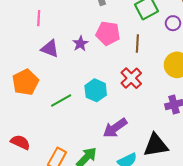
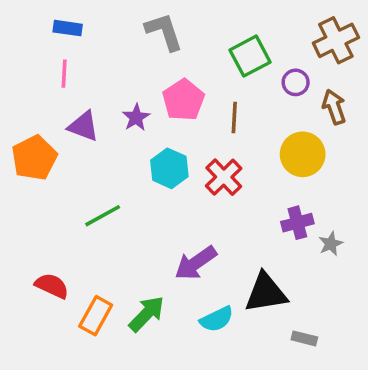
pink pentagon: (108, 33) -> (183, 100), turned 30
orange pentagon: (25, 82) -> (34, 158), moved
cyan hexagon: (96, 90) -> (169, 168), moved
red semicircle: (20, 142) -> (52, 286), moved

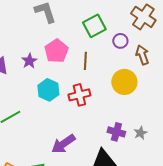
brown cross: (336, 40) -> (143, 17), turned -30
red cross: (224, 177) -> (79, 95), turned 30
purple cross: (297, 223) -> (116, 132), moved, turned 30

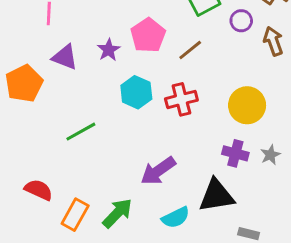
brown line: (85, 61) -> (190, 50), turned 48
yellow circle: (124, 82) -> (247, 105), moved

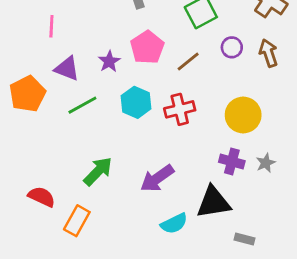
purple circle: (241, 21) -> (232, 47), moved
green line: (81, 132) -> (82, 105), moved
green arrow: (117, 213) -> (98, 171), moved

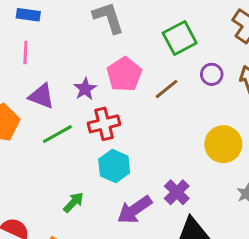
cyan hexagon: (136, 102) -> (114, 166), moved
red cross: (180, 109) -> (104, 124), moved
purple cross: (232, 162) -> (177, 192), moved, turned 30
green arrow: (98, 171) -> (73, 202), size x0.7

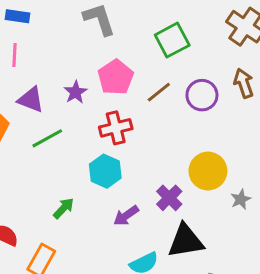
purple circle: (212, 74) -> (202, 95), moved, size x1.4
red cross: (104, 124) -> (116, 128), moved
yellow circle: (223, 144) -> (208, 171), moved
purple arrow: (135, 210) -> (126, 216), size x0.7

